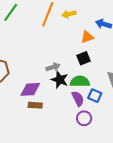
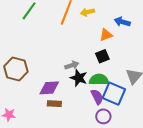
blue square: (95, 96) -> (114, 94), size x1.6

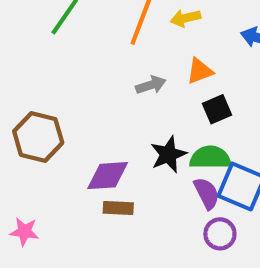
orange triangle: (106, 35) -> (200, 71), moved
gray arrow: (72, 65) -> (151, 85), moved
black star: (79, 78) -> (168, 154), turned 30

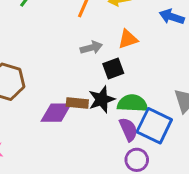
black square: (217, 109) -> (113, 69), moved
brown rectangle: (118, 208) -> (77, 103), moved

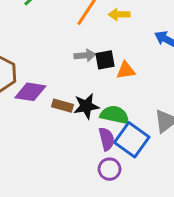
orange triangle: (128, 39) -> (126, 70), moved
black square: (113, 69) -> (105, 60), moved
purple diamond: (56, 113) -> (30, 92), moved

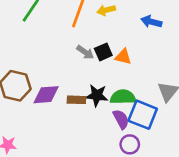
gray arrow: (85, 55) -> (85, 52), turned 54
orange triangle: (126, 70) -> (123, 57), turned 36
black star: (86, 106) -> (97, 95), turned 30

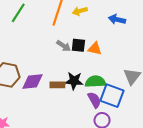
black square: (103, 52) -> (78, 45), turned 32

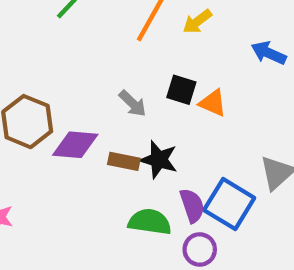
yellow arrow: (80, 11) -> (197, 22), turned -32
gray arrow: (64, 46) -> (133, 103), moved
green semicircle: (95, 82) -> (150, 222), moved

